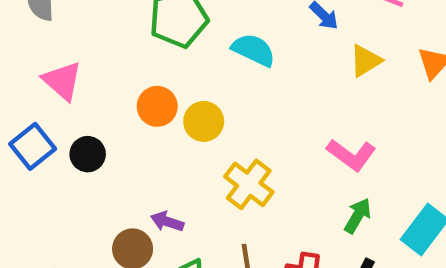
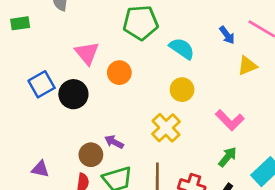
pink triangle: (62, 81) -> (87, 53), moved
yellow circle: (204, 121) -> (182, 90), moved
black circle: (88, 154) -> (73, 94), size x1.4

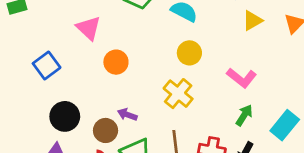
orange circle: (119, 73) -> (116, 62), moved
black circle: (73, 94) -> (65, 116), moved

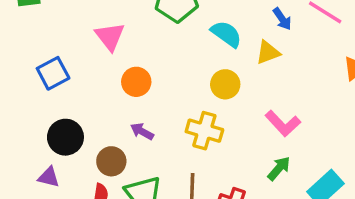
yellow triangle: (252, 20) -> (268, 52), moved
yellow cross: (178, 94) -> (204, 131), turned -32
purple arrow: (127, 115) -> (142, 131), moved

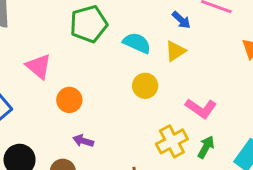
yellow cross: (204, 131) -> (172, 141), moved, turned -32

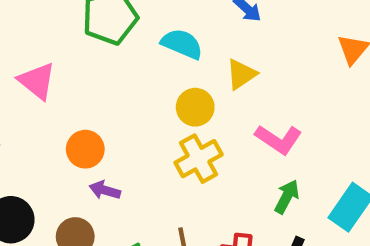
yellow triangle: (175, 51) -> (241, 74), moved
orange circle: (69, 100) -> (85, 149), moved
yellow cross: (172, 141) -> (199, 159), moved

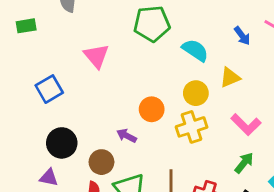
orange circle: (85, 149) -> (152, 109), moved

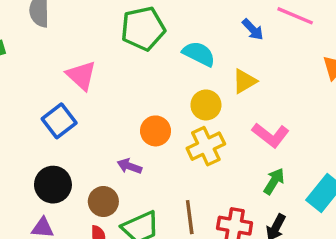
blue square: (49, 89) -> (59, 121), moved

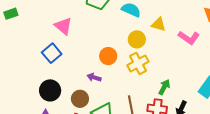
yellow triangle: (244, 81) -> (159, 24), turned 49
pink L-shape: (271, 135) -> (189, 38), moved
green arrow: (274, 181) -> (164, 87), moved

